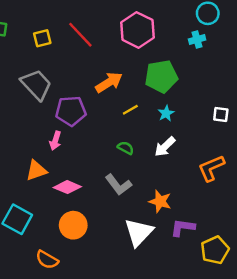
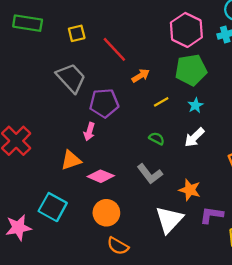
pink hexagon: (137, 30) -> (186, 30), moved
red line: (80, 35) -> (114, 49), moved
orange arrow: (109, 82) -> (141, 76), size x0.7
orange semicircle: (47, 260) -> (118, 246), moved

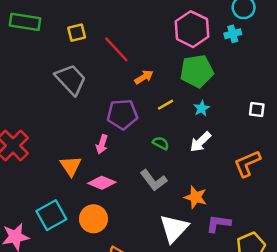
purple pentagon: (104, 103) -> (122, 114), moved
pink arrow: (89, 132) -> (102, 144), moved
orange triangle: (71, 160) -> (71, 166), turned -45
cyan square: (53, 207) -> (51, 215), turned 32
orange circle: (106, 213) -> (93, 219), moved

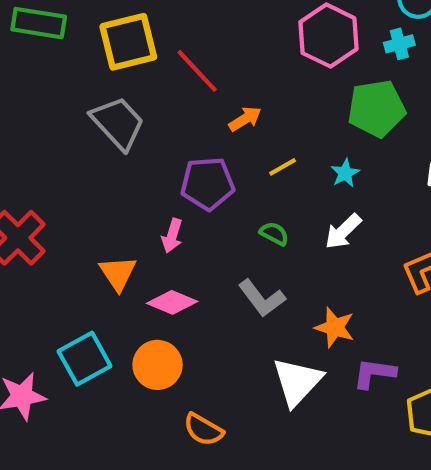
yellow square: (77, 33) -> (128, 42), size x1.8
green pentagon: (197, 71) -> (376, 109), moved

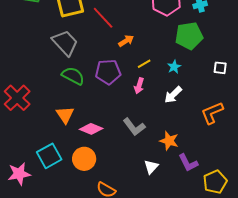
green semicircle: (274, 234) -> (73, 76), moved, size x1.6
pink arrow: (172, 236) -> (139, 86), moved
purple L-shape: (374, 373) -> (188, 163), turned -125
white triangle: (297, 382) -> (151, 167), size x0.6

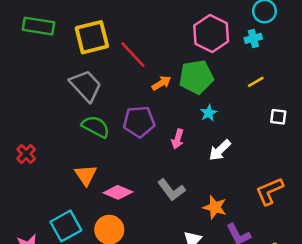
green pentagon: (189, 36) -> (196, 77), moved
yellow line: (144, 64) -> (256, 82), moved
cyan star: (174, 67) -> (209, 113), moved
red cross: (17, 98) -> (26, 154), size x0.6
orange L-shape: (212, 113) -> (269, 191), moved

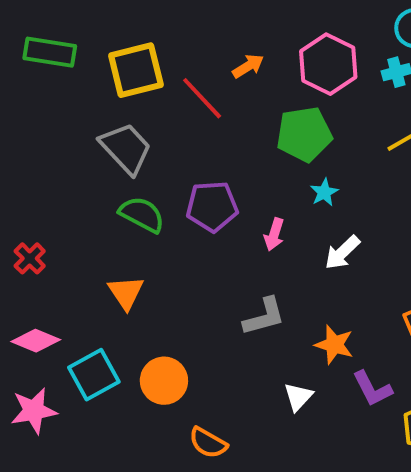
orange arrow: (161, 83) -> (248, 66), moved
gray L-shape: (171, 190) -> (264, 317), turned -68
pink diamond: (118, 192) -> (36, 341), moved

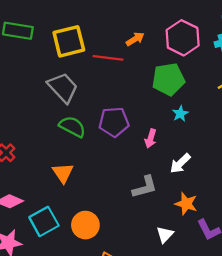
red line: (202, 98) -> (108, 58), turned -40
white arrow: (342, 252) -> (180, 163), moved

